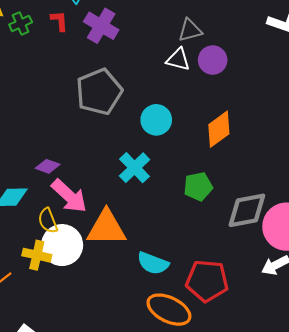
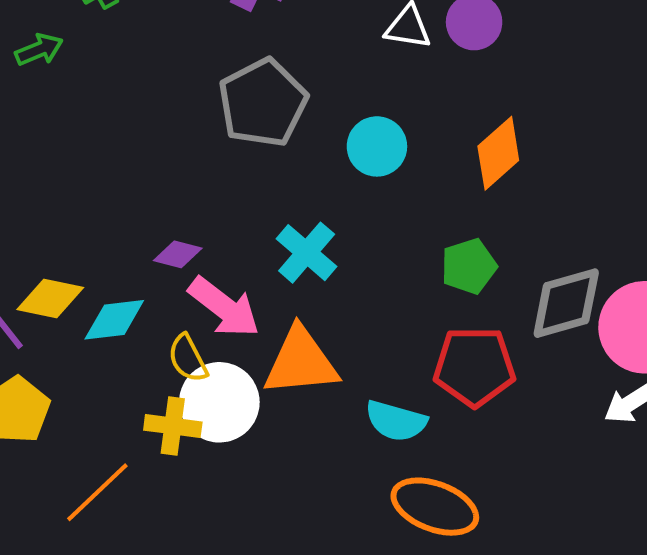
cyan cross: (135, 168) -> (307, 253), moved
red pentagon: (207, 281) -> (474, 367), moved

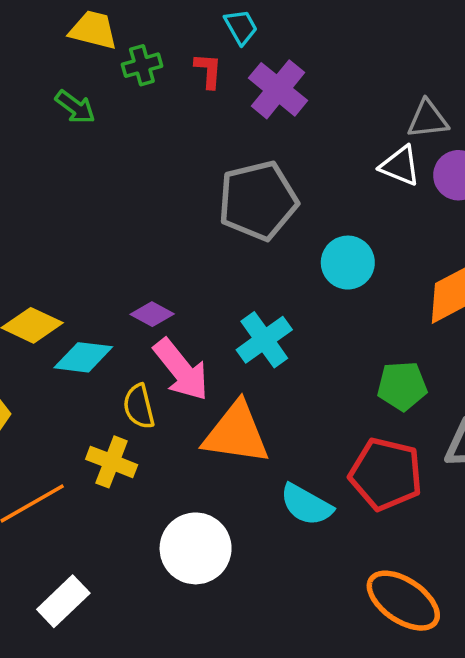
green arrow: (39, 50) -> (75, 107), turned 45
white circle: (219, 402) -> (196, 548), moved
orange ellipse: (435, 507) -> (403, 601), moved

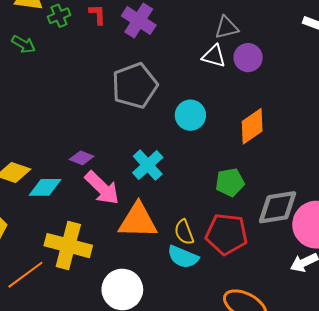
yellow semicircle: (139, 406) -> (184, 232), moved
yellow cross: (112, 462) -> (68, 246), size x1.6

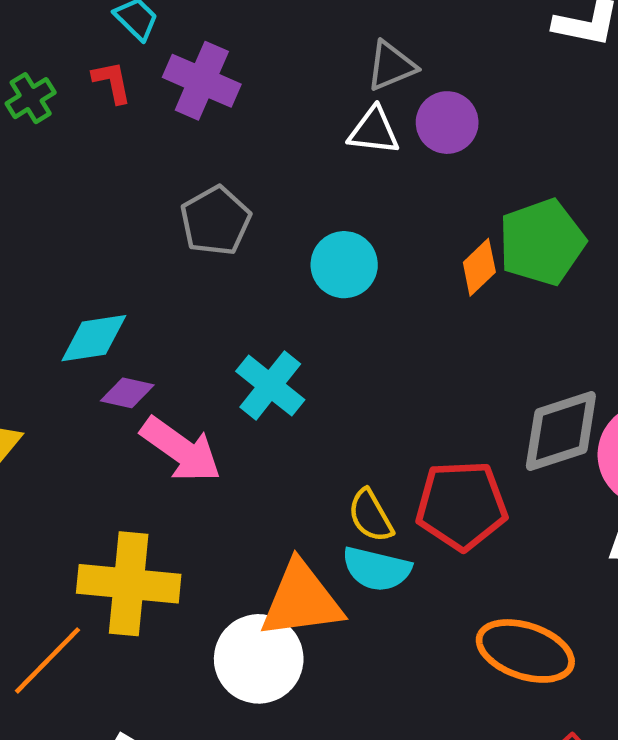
gray pentagon: (135, 86) -> (215, 221), size x0.7
orange diamond: (252, 126) -> (479, 267), size x0.7
green pentagon: (230, 182) -> (542, 242), moved, size x1.4
cyan diamond: (45, 187) -> (94, 338), moved
orange triangle: (138, 221) -> (301, 600), moved

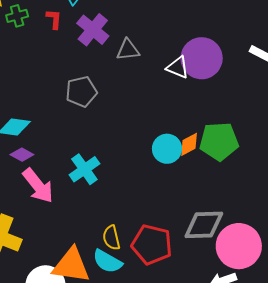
gray triangle: (391, 66) -> (128, 50), moved
purple circle: (447, 123) -> (202, 58), moved, size x1.5
white triangle: (374, 131) -> (178, 67), moved
cyan circle: (344, 265) -> (167, 149), moved

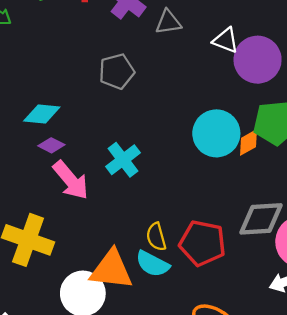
purple circle: (202, 58) -> (258, 60), moved
orange diamond: (189, 144) -> (248, 142), moved
cyan circle: (167, 149) -> (216, 133), size x1.4

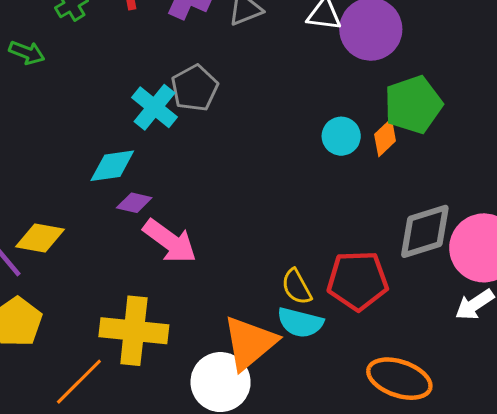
cyan circle: (216, 133) -> (341, 136), size x0.6
cyan cross: (123, 160) -> (154, 107), moved
orange triangle: (111, 270) -> (250, 343), turned -33

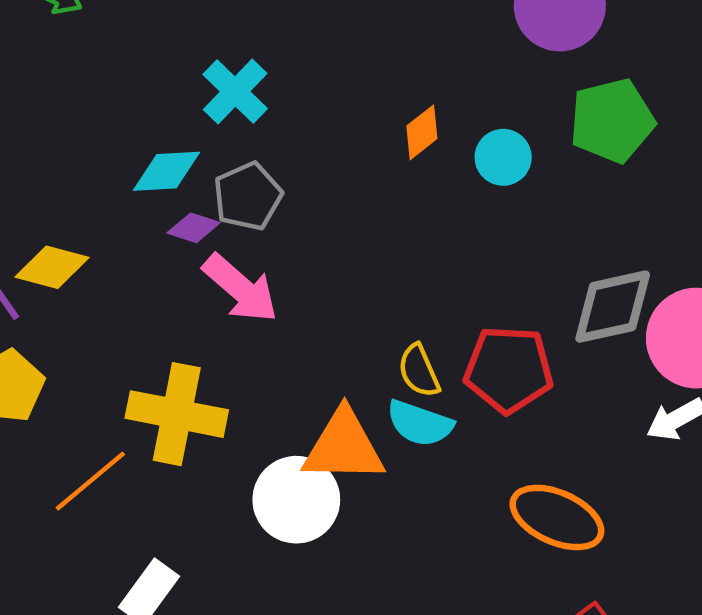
gray pentagon: (195, 88) -> (248, 196), moved
orange diamond: (385, 138) -> (422, 132), moved
orange triangle: (250, 343) -> (344, 446), turned 36

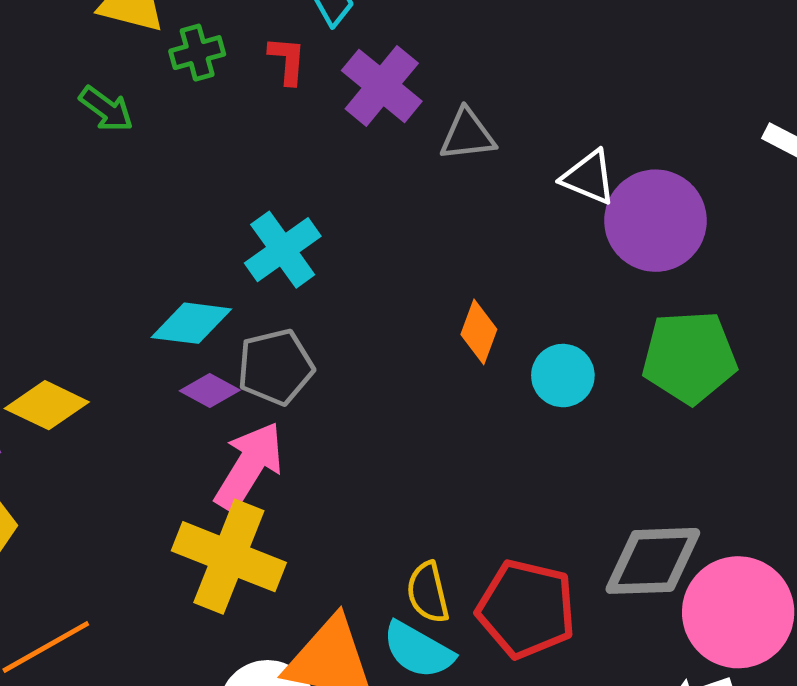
orange diamond: (422, 132) -> (479, 332), turned -42
pink arrow: (240, 288) -> (249, 466), turned -110
yellow cross: (177, 414) -> (229, 557), moved

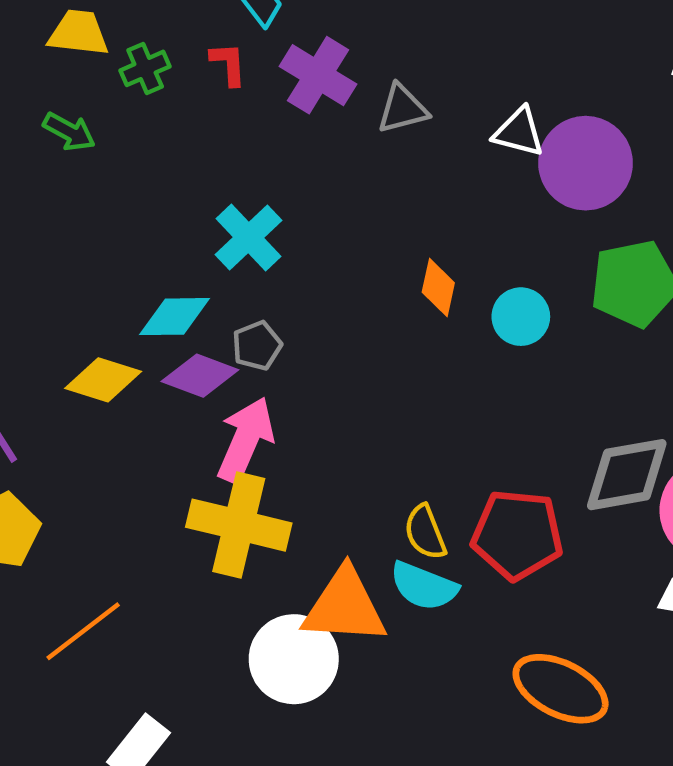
gray pentagon: (275, 367) -> (257, 346), size x0.7
purple diamond: (210, 391) -> (200, 376), size x1.4
yellow diamond: (47, 405) -> (103, 380), moved

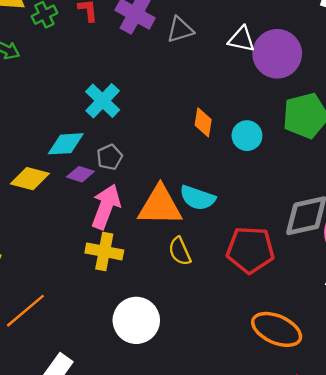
purple diamond: (200, 376) -> (80, 174), size x0.7
yellow cross: (239, 525) -> (104, 251), size x0.7
yellow semicircle: (425, 532) -> (180, 251), moved
cyan semicircle: (424, 586) -> (198, 198), moved
orange triangle: (345, 607) -> (160, 206), moved

